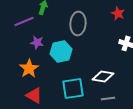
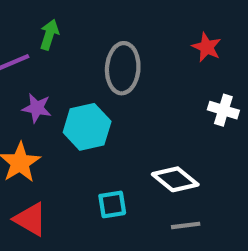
white diamond: (103, 76) -> (175, 179), turned 30
cyan square: (73, 88) -> (112, 204), size x0.6

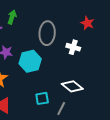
white cross: (223, 110) -> (73, 47), moved
gray line: (186, 225) -> (61, 108), moved, turned -56

